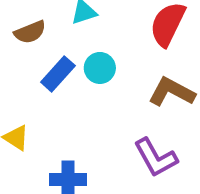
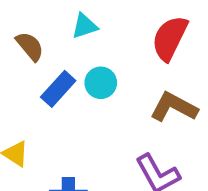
brown semicircle: (30, 32) -> (30, 46), turned -108

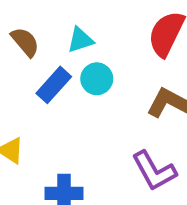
cyan triangle: (85, 26) -> (80, 40), moved

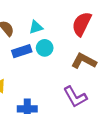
blue rectangle: (54, 85) -> (22, 51), turned 30

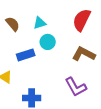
blue rectangle: (22, 51) -> (26, 55), moved

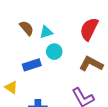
brown semicircle: (13, 24) -> (27, 28), moved

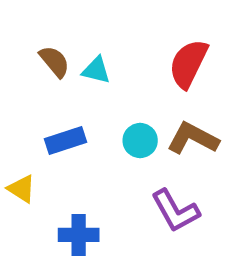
cyan triangle: (46, 32) -> (96, 70), turned 32
cyan circle: (54, 52) -> (140, 141), moved

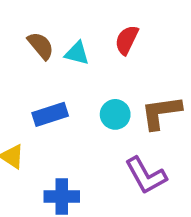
red semicircle: (188, 64) -> (127, 40), moved, size x0.7
brown L-shape: (193, 138) -> (161, 112), turned -36

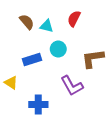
cyan circle: (115, 114) -> (58, 49), moved
purple L-shape: (146, 176) -> (72, 86), moved

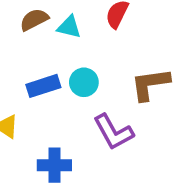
brown semicircle: (27, 22) -> (34, 20), turned -77
cyan circle: (58, 49) -> (84, 82), moved

